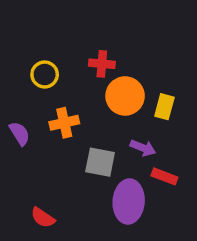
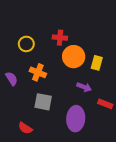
orange cross: (64, 123) -> (38, 72), turned 35
gray square: (100, 162) -> (43, 102), moved
red rectangle: (164, 176) -> (105, 104), moved

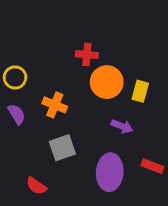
yellow circle: (26, 44) -> (15, 77), moved
gray square: (43, 102) -> (62, 148), turned -30
red rectangle: (105, 104) -> (153, 166), moved

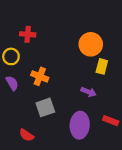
red cross: (87, 55) -> (28, 34), moved
orange circle: (107, 82) -> (91, 44), moved

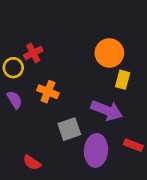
red cross: (28, 34) -> (33, 53), moved, turned -32
purple arrow: (89, 92) -> (107, 110), size x1.6
gray square: (45, 107) -> (69, 129), moved

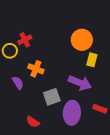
purple semicircle: (15, 100) -> (18, 83), moved
red semicircle: (32, 162) -> (33, 122), moved

